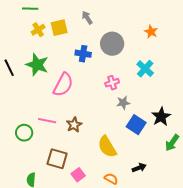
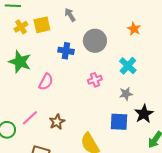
pink semicircle: (63, 85) -> (46, 82), size x0.7
gray star: (123, 103) -> (126, 94), moved
pink line: (47, 121) -> (30, 118), turned -54
blue square: (136, 125) -> (119, 122), turned -30

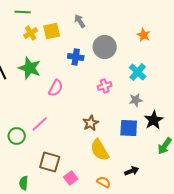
brown star: (57, 122) -> (91, 123), moved

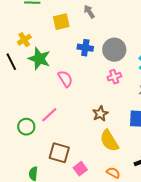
yellow cross: (31, 33) -> (24, 40), moved
gray circle: (105, 47) -> (114, 50), moved
pink semicircle: (56, 88) -> (65, 79), turned -60

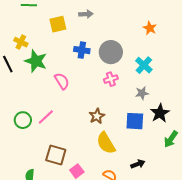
gray arrow: (89, 12) -> (86, 14), turned 120
yellow cross: (24, 40) -> (21, 42), turned -32
green circle: (26, 127) -> (23, 120), moved

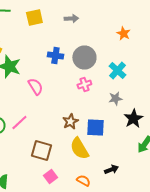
gray arrow: (86, 14) -> (71, 18), moved
yellow square: (58, 24) -> (34, 18), moved
blue square: (135, 121) -> (95, 128), moved
brown square: (56, 155) -> (41, 150), moved

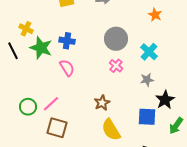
blue cross: (55, 56) -> (67, 41), moved
pink cross: (84, 84) -> (116, 66), turned -32
blue square: (95, 128) -> (147, 117), moved
brown square: (41, 150) -> (57, 128), moved

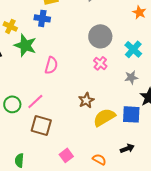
blue cross: (67, 41) -> (42, 18), moved
pink semicircle: (67, 68) -> (51, 65), turned 48
yellow semicircle: (111, 130) -> (104, 117), moved, turned 90

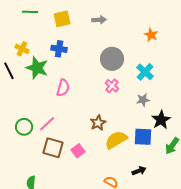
blue cross: (42, 18) -> (59, 49), moved
pink square: (66, 155) -> (78, 151), moved

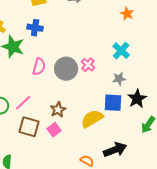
gray circle: (112, 59) -> (66, 69), moved
brown star: (98, 123) -> (58, 110), moved
blue square: (143, 137) -> (113, 103), moved
black arrow: (139, 171) -> (115, 150), size x1.6

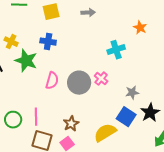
cyan cross: (121, 51) -> (116, 50), moved, turned 30
pink line: (23, 103) -> (36, 117), turned -48
blue square: (113, 103) -> (126, 117), turned 30

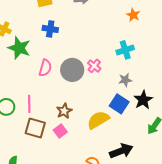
blue cross: (48, 42) -> (50, 29), moved
cyan cross: (116, 50) -> (125, 50), moved

